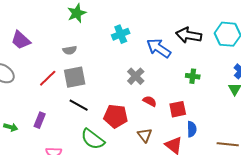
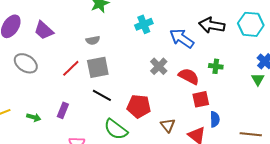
red semicircle: (150, 101) -> (189, 76), moved, size x1.5

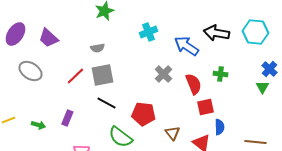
red semicircle: (189, 76) -> (193, 84), turned 40

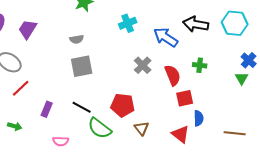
purple trapezoid: (48, 38) -> (28, 29), turned 80
red line: (75, 76) -> (21, 88), moved
black line: (106, 103) -> (82, 107), moved
green arrow: (38, 125) -> (15, 126), moved
brown triangle: (172, 133) -> (142, 128), moved

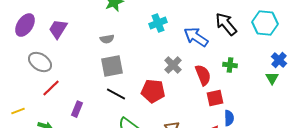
black arrow: (196, 24) -> (226, 24), turned 40
red pentagon: (123, 105) -> (153, 91), moved
black line: (82, 107) -> (116, 94), moved

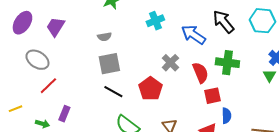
green cross: (230, 65) -> (227, 63), size x1.6
red pentagon: (153, 91) -> (150, 89), turned 30
purple rectangle: (77, 109) -> (64, 114), moved

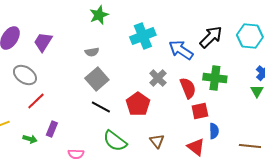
cyan cross: (155, 21) -> (143, 36), size x1.4
black arrow: (223, 22) -> (211, 37), turned 85
gray square: (109, 64) -> (97, 79), turned -30

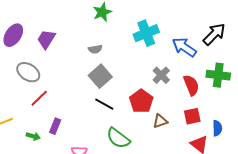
red square: (200, 111) -> (192, 116), moved
brown triangle: (157, 141) -> (160, 121), moved, turned 49

